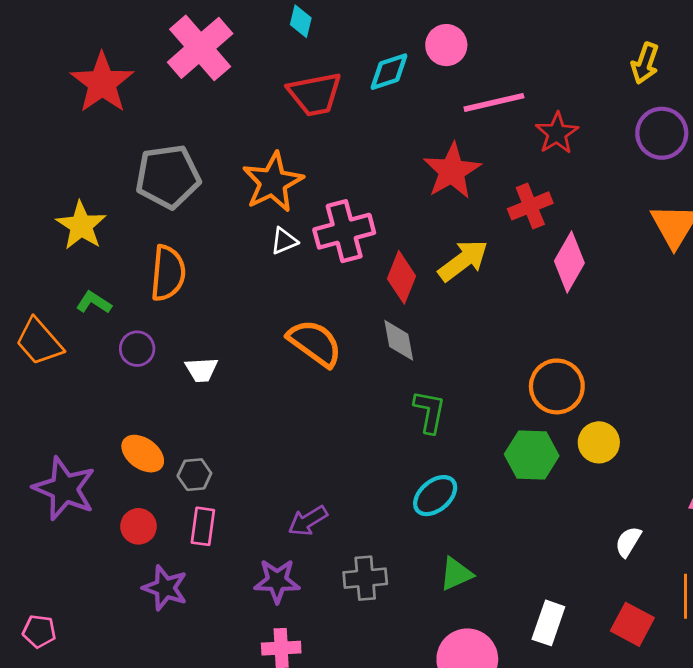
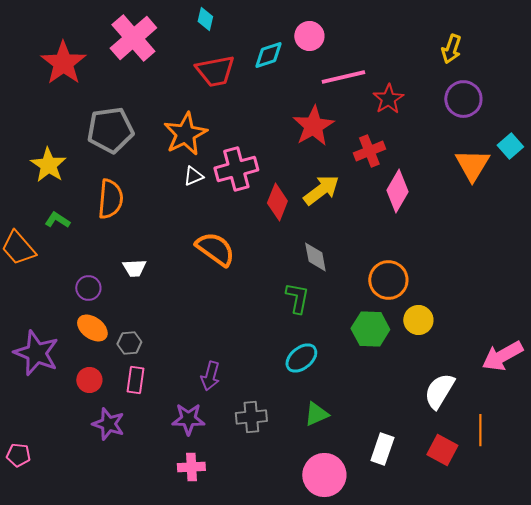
gray diamond: (399, 340) -> (315, 257), moved
purple circle: (137, 349) -> (88, 288), moved
purple arrow: (308, 521) -> (210, 376), turned -44
white semicircle: (628, 542) -> (439, 391), size x1.6

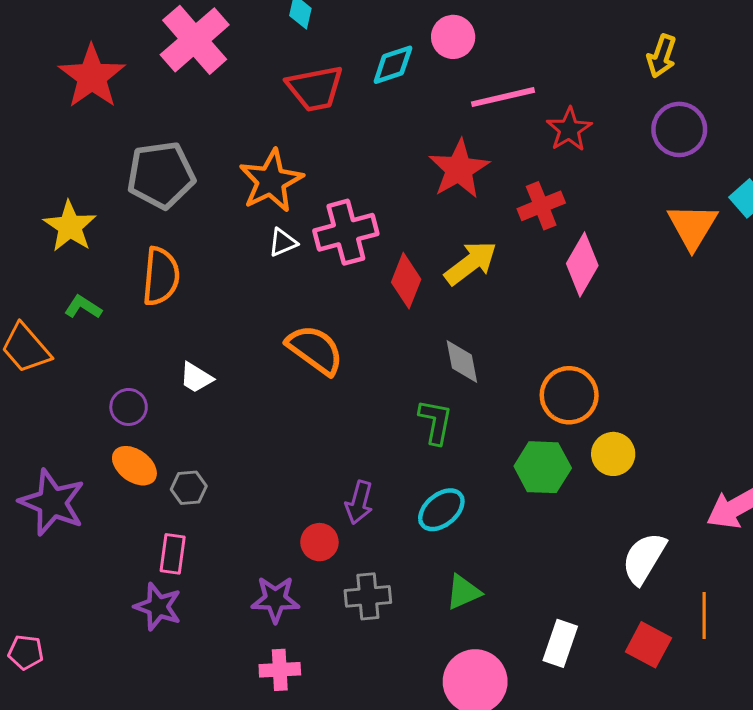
white trapezoid: (134, 268) -> (196, 378), turned 35
purple arrow: (210, 376) -> (359, 502), moved
red circle: (89, 380) -> (319, 542), moved
pink rectangle: (135, 380) -> (173, 554), moved

